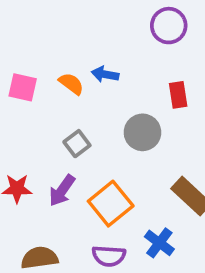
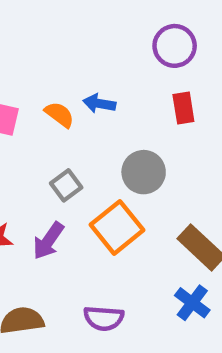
red rectangle: (178, 95) -> (183, 108), moved
orange square: (111, 204) -> (117, 227), moved
blue cross: (159, 243) -> (192, 303), moved

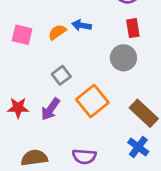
orange semicircle: (59, 115) -> (57, 32), turned -72
gray circle: (144, 172) -> (123, 58), moved

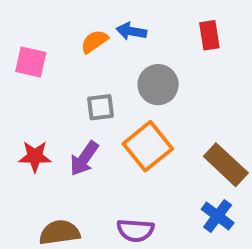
pink square: (22, 35) -> (31, 62), moved
gray circle: (123, 58) -> (158, 85), moved
gray square: (61, 75) -> (101, 107), turned 30

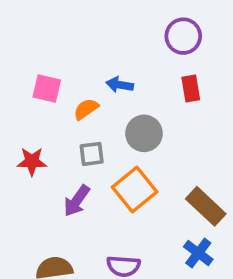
orange semicircle: (94, 42) -> (86, 109), moved
pink square: (31, 62) -> (47, 88), moved
red star: (35, 156) -> (32, 161), moved

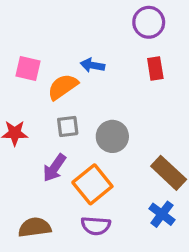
orange semicircle: (86, 109) -> (63, 87), size x1.4
gray circle: (144, 133) -> (112, 136), moved
orange square: (135, 189) -> (92, 184), moved

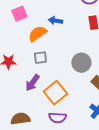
pink square: (28, 69) -> (19, 14), moved, turned -35
gray circle: (112, 136) -> (81, 63), moved

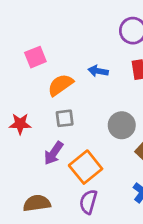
blue arrow: (55, 21) -> (98, 71), moved
purple semicircle: (57, 118) -> (88, 202), turned 102

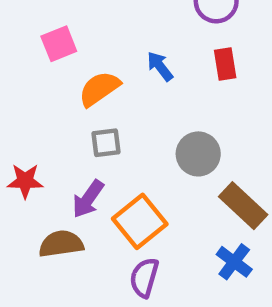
blue arrow: (98, 71) -> (160, 66), turned 42
red star: (20, 124) -> (25, 181), moved
brown semicircle: (37, 203) -> (61, 244), moved

